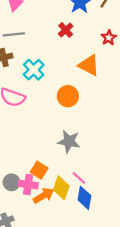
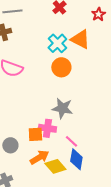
cyan cross: (34, 70) -> (57, 43), moved
orange square: (39, 170) -> (35, 134), turned -35
pink cross: (28, 185) -> (47, 128), moved
yellow diamond: (61, 188) -> (55, 166), moved, turned -60

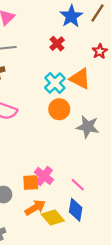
gray star: (62, 108) -> (88, 127), moved
pink cross: (47, 128) -> (44, 176), turned 30
pink line: (71, 141) -> (78, 185), moved

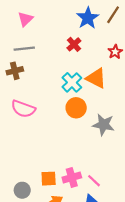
pink cross: (44, 176) -> (72, 178), moved, turned 36

